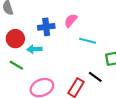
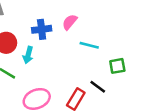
cyan arrow: (34, 49) -> (28, 55), turned -72

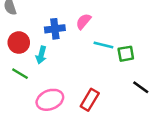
green square: (117, 66) -> (126, 54), moved
black line: (98, 87) -> (141, 87), moved

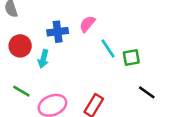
cyan line: (103, 45) -> (108, 48), turned 42
green line: (20, 74) -> (21, 91), moved

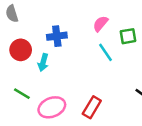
pink semicircle: (87, 24) -> (101, 24), moved
green square: (131, 58) -> (128, 36), moved

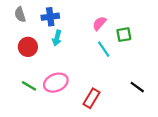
blue cross: (57, 36) -> (50, 17), moved
cyan arrow: (43, 62) -> (57, 38), moved
pink ellipse: (52, 107) -> (56, 83), moved

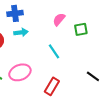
cyan arrow: (57, 38) -> (21, 32), turned -112
cyan line: (104, 49) -> (54, 51), moved

